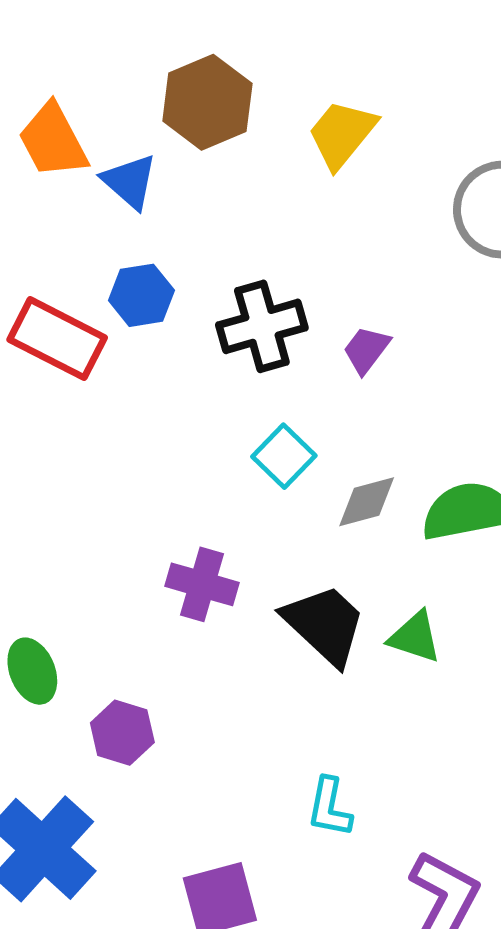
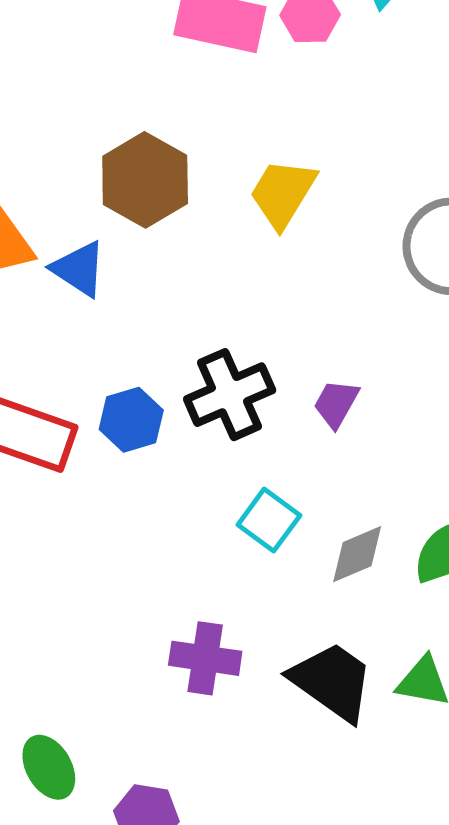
blue hexagon: (141, 295) -> (131, 420), moved

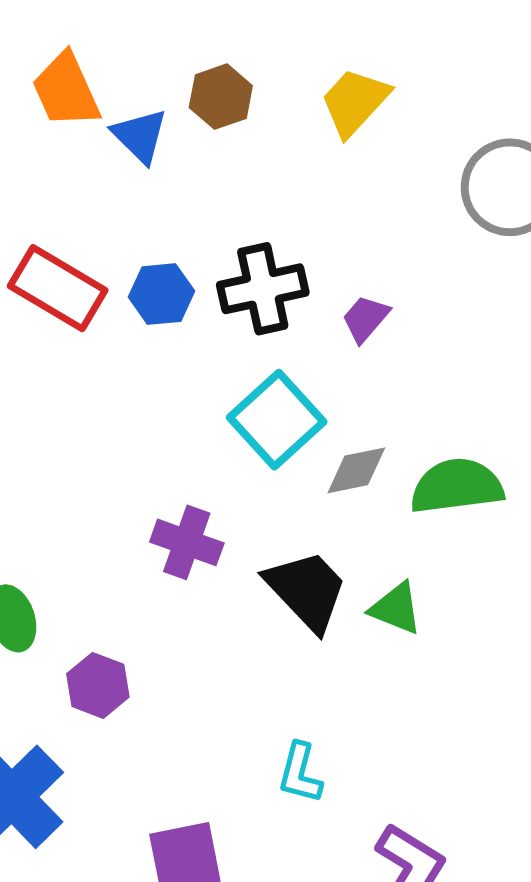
brown hexagon: (145, 180) -> (221, 97), moved, size x0.7
cyan square: (269, 520) -> (277, 420), size x1.5

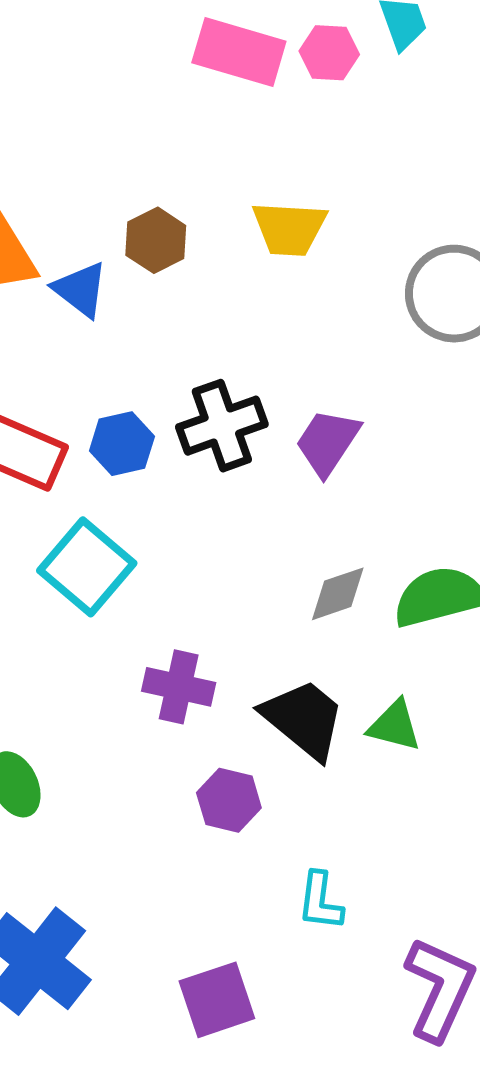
yellow trapezoid: (355, 102) -> (289, 229), turned -122
purple trapezoid: (365, 319) -> (328, 442), size x1.4
cyan square: (277, 420) -> (87, 567), moved
purple hexagon: (98, 685) -> (229, 800), moved

